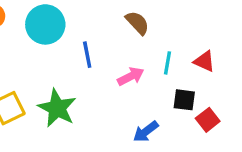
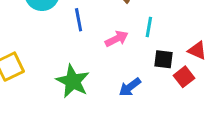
red triangle: (204, 61) -> (197, 50), moved
green star: (57, 108) -> (73, 81), moved

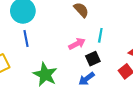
blue line: (79, 20) -> (26, 38), moved
black square: (163, 59) -> (93, 59), moved, turned -32

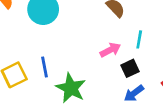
blue line: (26, 38) -> (44, 67), moved
blue arrow: (87, 79) -> (134, 93), moved

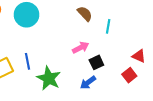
cyan line: (139, 39) -> (108, 26), moved
blue arrow: (134, 93) -> (88, 83), moved

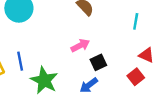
cyan line: (108, 26) -> (136, 21), moved

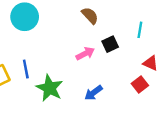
black square: (98, 62) -> (110, 44), moved

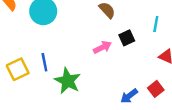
red square: (140, 84) -> (156, 89), moved
blue arrow: (94, 93) -> (129, 96), moved

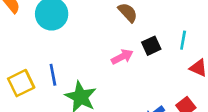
cyan line: (156, 24) -> (183, 40), moved

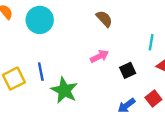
black square: (151, 46) -> (128, 70), moved

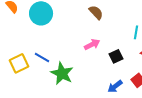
blue line: (41, 72) -> (42, 57), turned -49

